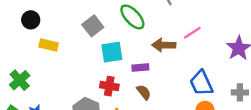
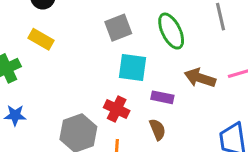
yellow rectangle: (49, 45) -> (41, 39), moved

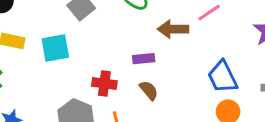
cyan square: (132, 67) -> (55, 48), moved

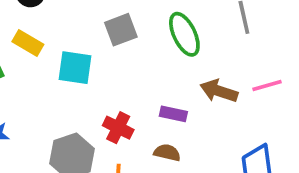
brown semicircle: (149, 90) -> (167, 153), turned -55

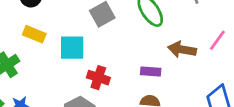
pink line: (267, 85) -> (217, 40), turned -30
red cross: (118, 128) -> (98, 78), moved

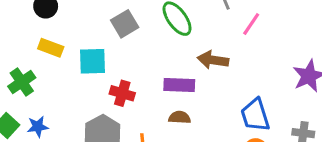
pink line: (217, 40) -> (251, 24), moved
purple rectangle: (151, 71) -> (179, 85), size x1.4

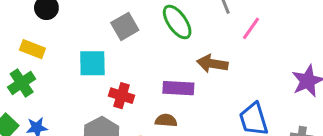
yellow rectangle: (51, 48) -> (32, 49), moved
brown semicircle: (180, 117) -> (166, 120), moved

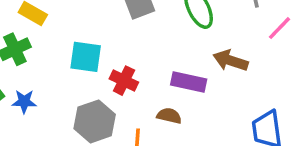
cyan square: (92, 63) -> (86, 57), moved

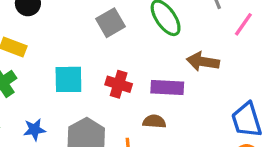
red cross: (124, 81) -> (119, 84), moved
blue star: (24, 102) -> (34, 130), moved

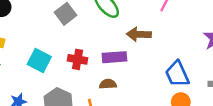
cyan square: (68, 79) -> (39, 61), turned 35

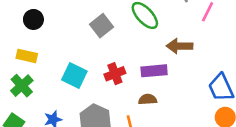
red cross: (78, 59) -> (115, 74), turned -30

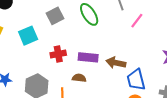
brown arrow: (180, 46) -> (116, 63), moved
cyan square: (74, 76) -> (28, 36), moved, turned 30

